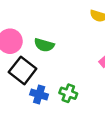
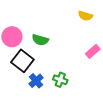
blue cross: (39, 95) -> (36, 81), turned 32

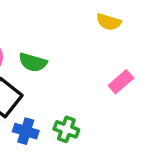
blue cross: (36, 81) -> (26, 131), turned -32

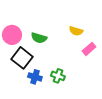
yellow semicircle: (109, 22) -> (76, 31), moved

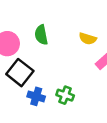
green semicircle: (39, 38) -> (41, 35), moved, turned 63

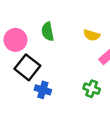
green cross: (65, 95) -> (92, 89), moved

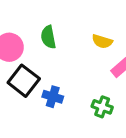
blue cross: (43, 90) -> (53, 97), moved

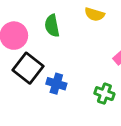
yellow semicircle: (102, 41) -> (95, 14), moved

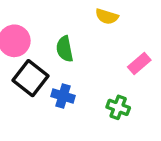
green semicircle: (52, 26) -> (65, 49), moved

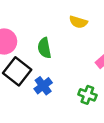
blue cross: (63, 96) -> (43, 86), turned 36

